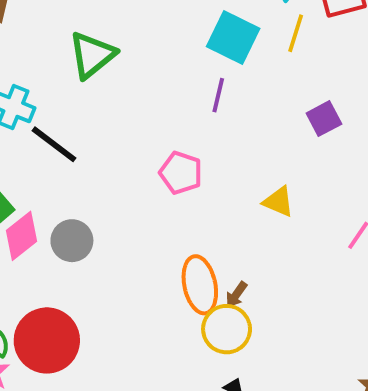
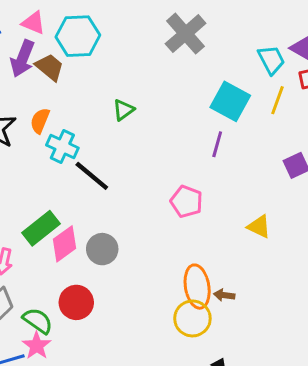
green triangle: (92, 55) -> (123, 110), size x0.6
brown arrow: (236, 295) -> (224, 295), turned 60
yellow circle: (227, 329) -> (192, 318), moved
red circle: (47, 340) -> (76, 302), moved, size x0.7

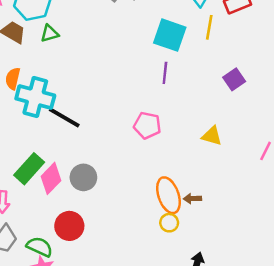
green triangle: (123, 110) -> (50, 33), moved, turned 30
cyan cross: (62, 146) -> (35, 97), size x1.4
yellow circle: (192, 318) -> (169, 223), size x0.6

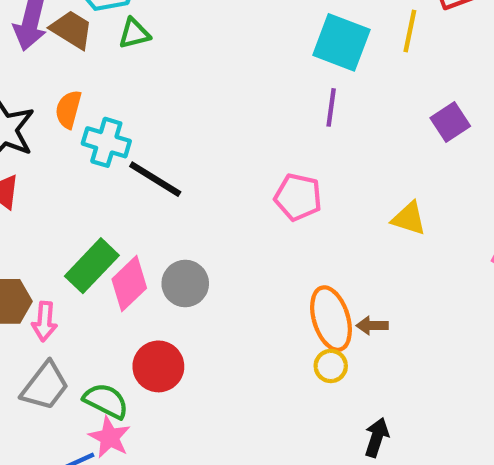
cyan cross: (35, 97) -> (106, 142), size x0.7

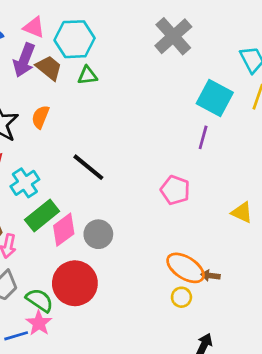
cyan cross: (106, 142) -> (25, 183), moved, turned 32
orange ellipse: (331, 319) -> (186, 268), turned -48
red circle: (158, 366) -> (75, 283), size x1.4

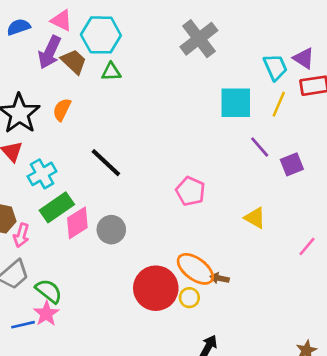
cyan square: (215, 98) -> (236, 103), turned -32
purple line: (203, 137) -> (260, 147), moved, turned -60
red circle: (75, 283) -> (156, 288), moved

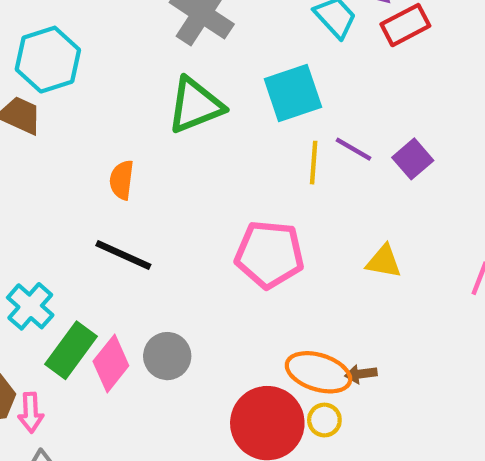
green triangle: (111, 72) -> (195, 105), moved, size x1.8
yellow line: (279, 104) -> (314, 163), moved
orange semicircle: (62, 110) -> (122, 180), moved
pink pentagon: (190, 191) -> (270, 254), size x1.4

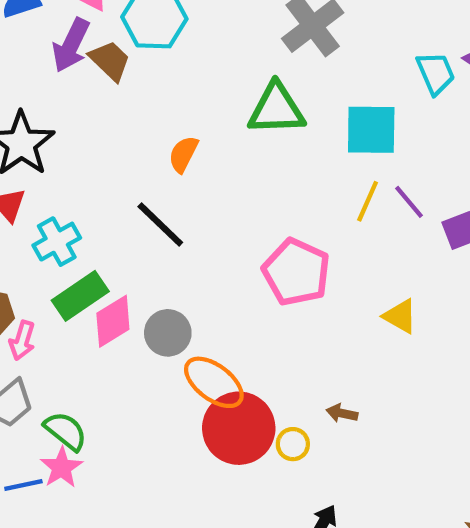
orange ellipse: (318, 372) -> (214, 382), moved

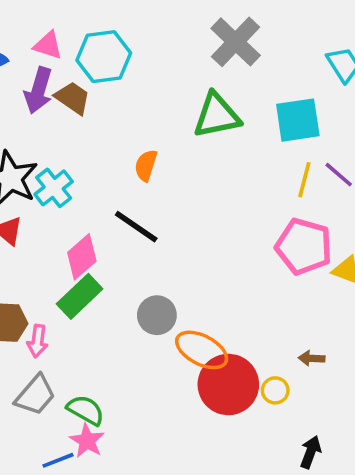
cyan cross: (57, 242) -> (54, 188), moved
pink pentagon: (296, 272) -> (304, 246), moved
pink diamond: (113, 321) -> (82, 257), moved

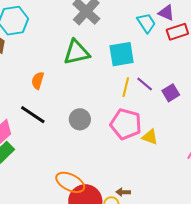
gray circle: (157, 315) -> (80, 119), moved
brown arrow: (312, 358) -> (123, 192), moved

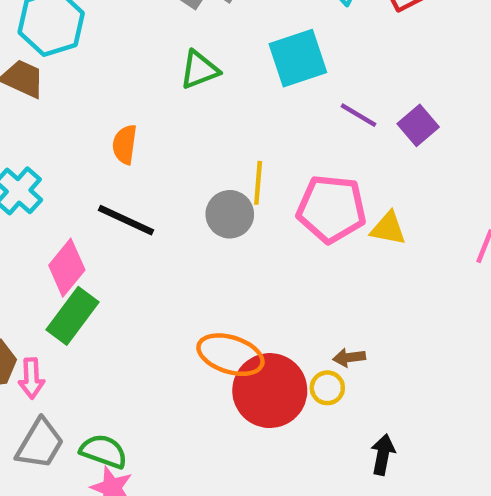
green triangle: (77, 52) -> (199, 70), size x0.7
yellow line: (126, 87) -> (258, 183), moved

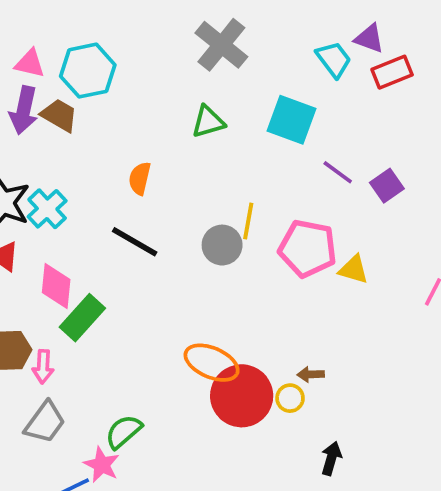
cyan square: (298, 58) -> (291, 120), turned 33
pink diamond: (67, 268) -> (56, 286), moved, turned -39
green semicircle: (104, 451) -> (124, 432), moved, turned -66

